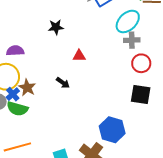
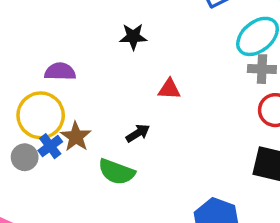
black arrow: (63, 83) -> (138, 133), turned -72
green semicircle: (17, 109) -> (117, 172), moved

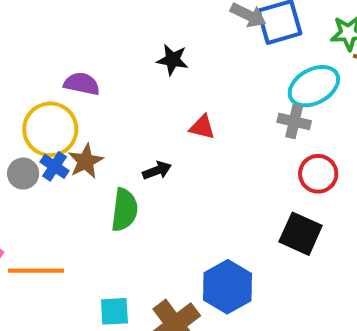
gray cross: (262, 69) -> (294, 121), moved
blue cross: (50, 146) -> (55, 166), turned -30
green semicircle: (117, 172) -> (124, 210), turned -114

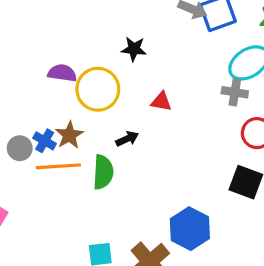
yellow circle: (50, 129) -> (98, 89), moved
orange line: (36, 271) -> (58, 166), moved

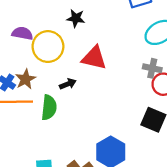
gray cross: (235, 92) -> (152, 68), moved
red triangle: (161, 102) -> (94, 58), size x1.6

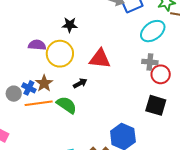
black star: (76, 18) -> (70, 25), moved
green semicircle: (49, 107) -> (67, 105), turned -55

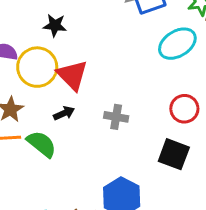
red triangle: (100, 59) -> (72, 75), moved, turned 35
gray cross: (150, 62) -> (116, 117), moved

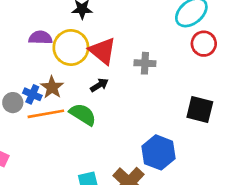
red circle: (184, 109) -> (204, 44), moved
gray cross: (116, 117) -> (145, 63), moved

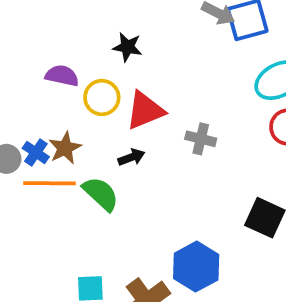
yellow circle: (71, 47) -> (102, 97), size x0.7
red triangle: (103, 51) -> (145, 110), turned 48

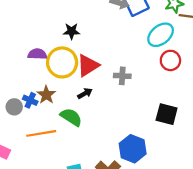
yellow circle: (102, 97) -> (62, 62), size x1.5
orange line: (50, 183) -> (41, 133), moved

